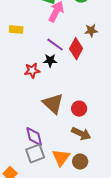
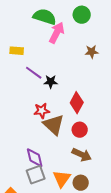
purple line: (55, 45) -> (34, 73), moved
red diamond: (76, 49) -> (77, 103), moved
red star: (32, 71) -> (42, 111), moved

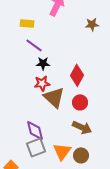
yellow rectangle: (17, 51) -> (27, 23), moved
black star: (51, 82) -> (43, 63), moved

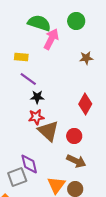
red diamond: (77, 75) -> (85, 104), moved
gray square: (36, 147) -> (17, 177), moved

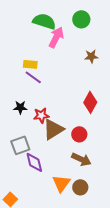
yellow rectangle: (21, 57) -> (30, 64), moved
black star: (37, 97) -> (20, 107), moved
brown triangle: (48, 131) -> (53, 129), turned 45
gray square: (17, 177) -> (20, 145), moved

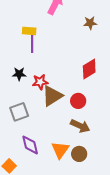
purple line: (33, 77) -> (32, 44), turned 54
red diamond: (90, 102) -> (89, 69), turned 30
purple diamond: (34, 162) -> (30, 145), moved

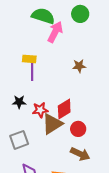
brown star: (90, 23) -> (79, 66), moved
red diamond: (89, 69) -> (64, 109), moved

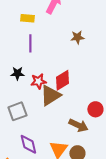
yellow rectangle: (29, 59) -> (27, 18), moved
red circle: (78, 129) -> (95, 109), moved

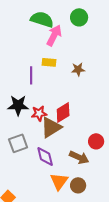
yellow rectangle: (27, 18) -> (49, 62), moved
black star: (17, 73) -> (18, 105), size x1.5
purple diamond: (28, 144) -> (45, 156), moved

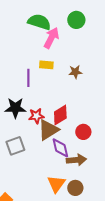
red circle: (96, 141) -> (83, 132), moved
purple diamond: (45, 156) -> (60, 148), moved
brown arrow: (79, 157) -> (76, 160), turned -30

